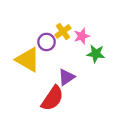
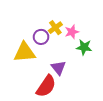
yellow triangle: (28, 60) -> (25, 52), turned -35
purple triangle: (66, 77) -> (58, 68), turned -35

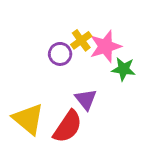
pink star: (72, 32) -> (105, 46), size x1.5
yellow triangle: (25, 52) -> (28, 119), moved, turned 45

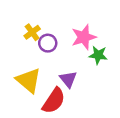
yellow cross: (81, 40) -> (32, 32), moved
yellow triangle: (28, 119) -> (29, 80), moved

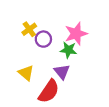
green star: (98, 55) -> (68, 50), moved
yellow triangle: (29, 80) -> (26, 73), size x0.7

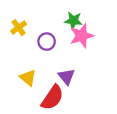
yellow cross: (29, 29) -> (19, 28), moved
green star: (68, 50) -> (73, 21), moved

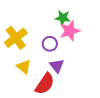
yellow cross: (19, 28) -> (16, 38), moved, size x1.6
purple circle: (47, 42) -> (50, 44), moved

